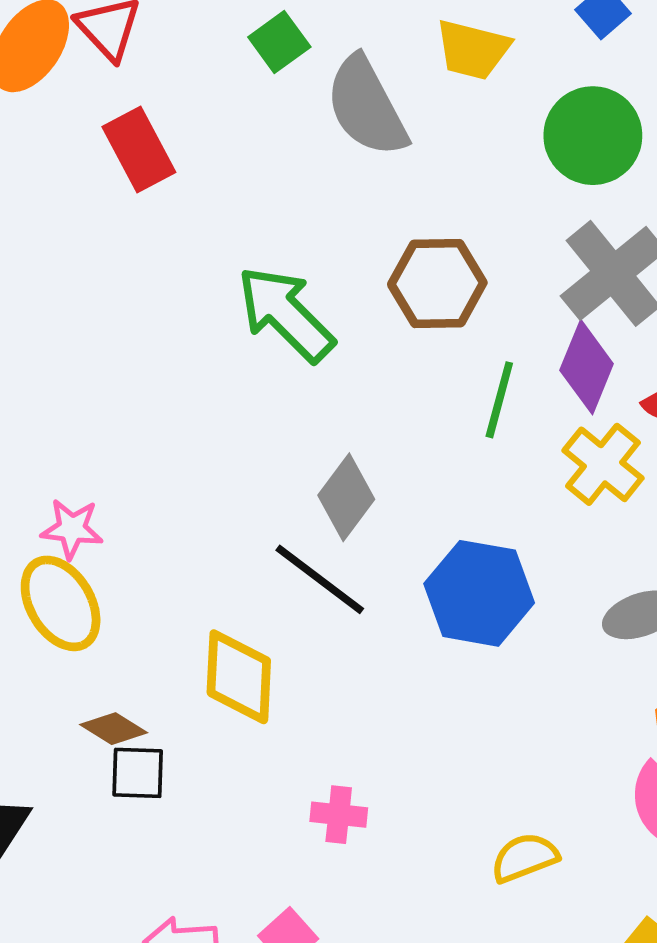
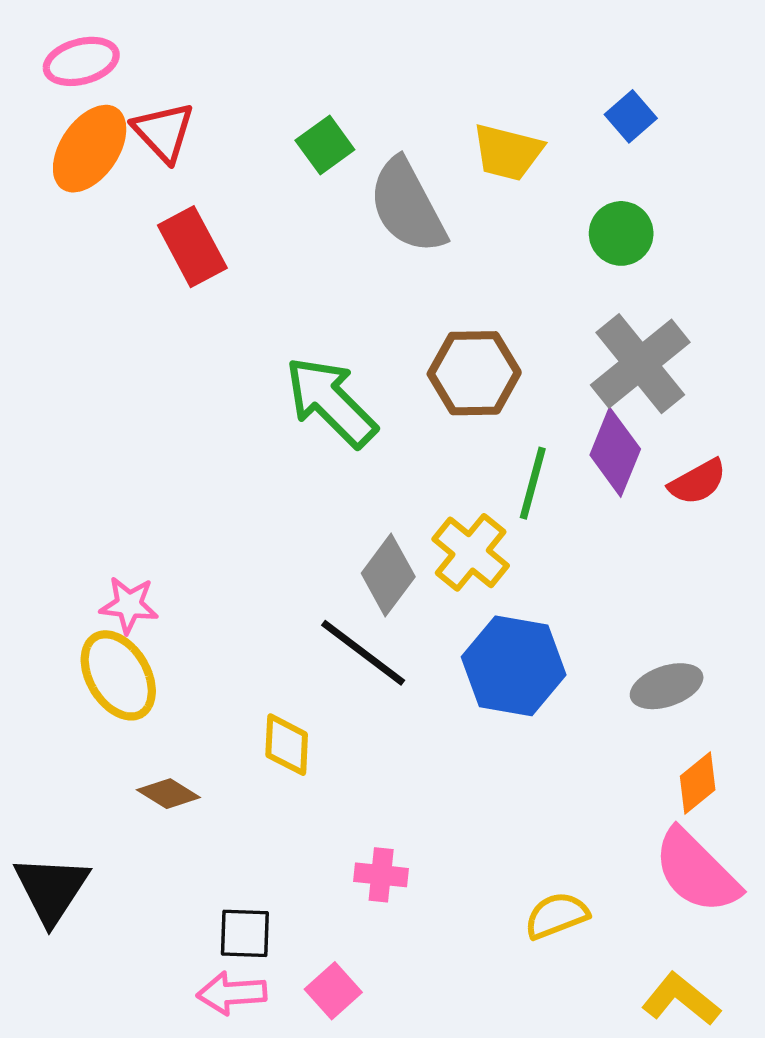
green circle: (593, 136) -> (621, 233), size x0.7
yellow cross: (603, 464) -> (471, 552), moved
yellow diamond: (239, 677) -> (287, 745), size x0.7
black square: (138, 773) -> (245, 933), moved

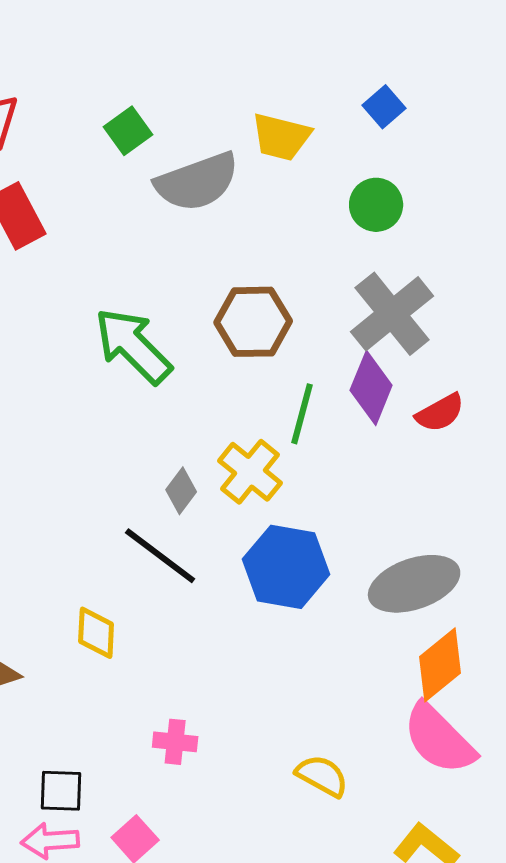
gray semicircle: (407, 206) -> (197, 182), turned -82
gray diamond: (388, 575) -> (181, 491), size x0.7
gray ellipse: (667, 686) -> (414, 584), size x1.5
orange diamond: (698, 783) -> (440, 665), size x1.4
yellow semicircle: (557, 916) -> (322, 776), turned 50

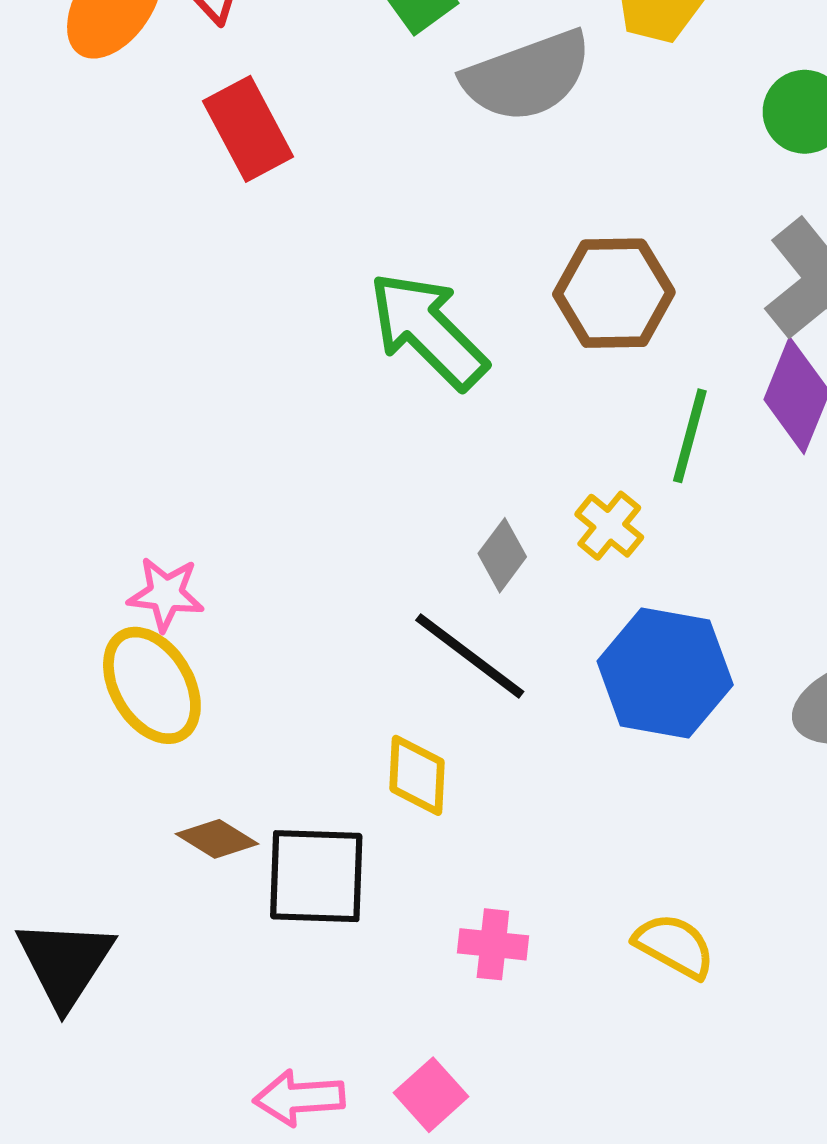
yellow cross: (250, 472) -> (609, 526), size x0.7
yellow diamond: (96, 633) -> (417, 775), moved
yellow semicircle: (322, 776) -> (674, 946), moved
black square: (61, 791) -> (316, 876), moved, size x1.5

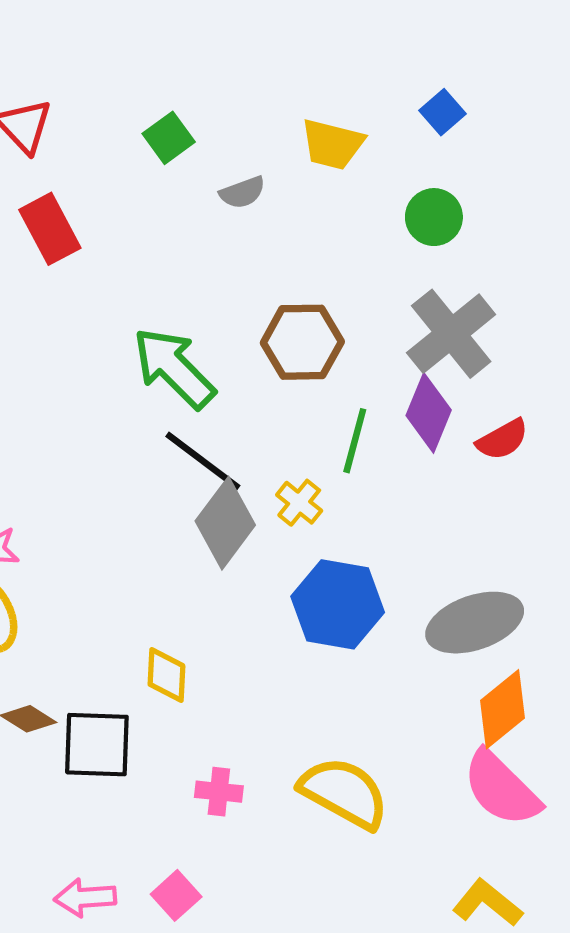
gray semicircle: (527, 76) -> (242, 192), size x0.5
gray diamond: (502, 555) -> (225, 523), size x1.8
black line: (470, 656) -> (203, 461), moved
yellow semicircle: (674, 946) -> (344, 793), size x1.6

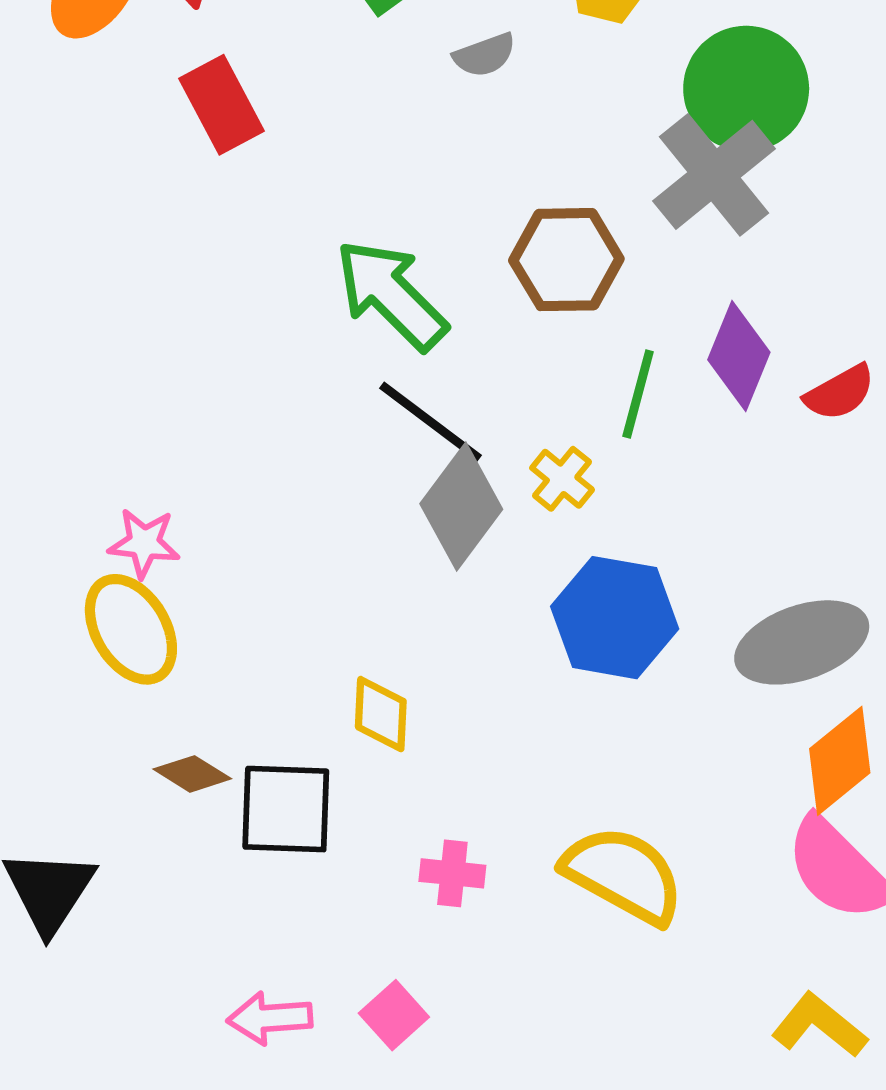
green circle: (434, 217) -> (746, 89), size x1.6
gray cross: (451, 334) -> (714, 175), moved

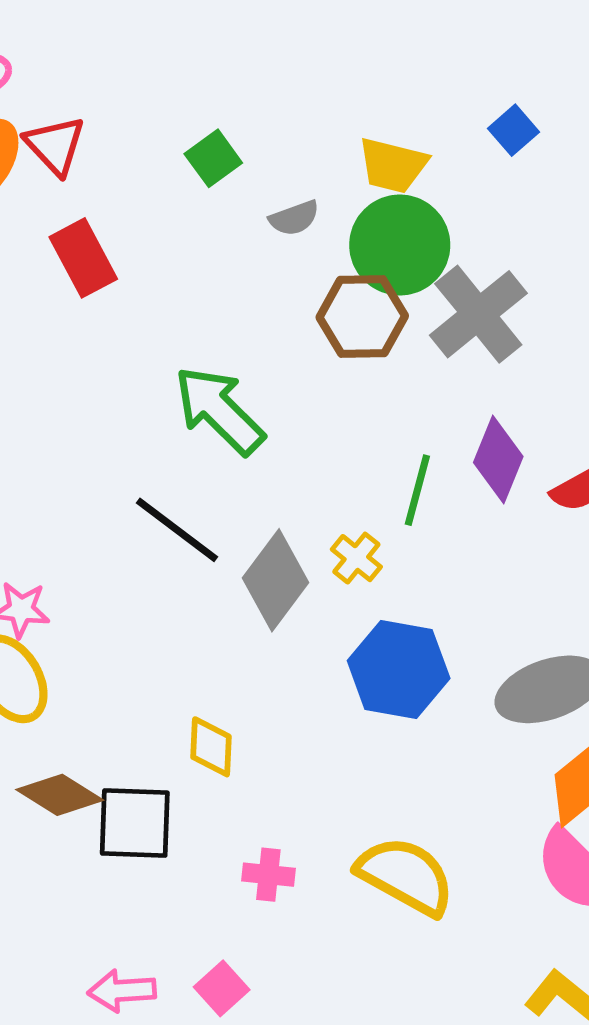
green circle: (746, 89) -> (400, 245), moved
brown hexagon: (566, 260) -> (362, 317), moved
black line: (431, 422) -> (177, 530), moved
brown diamond: (192, 774) -> (60, 795), size x1.4

